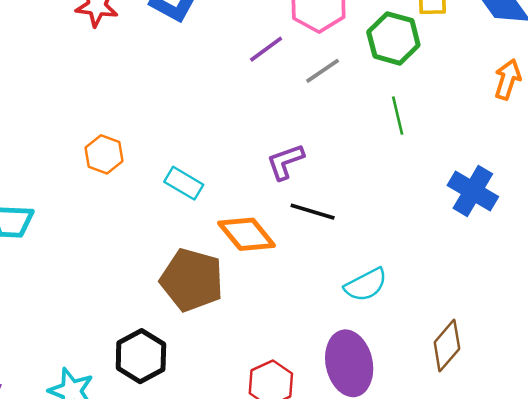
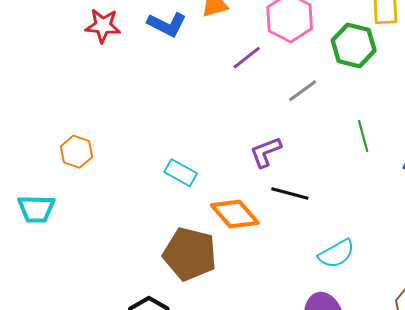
gray line: (323, 71) -> (303, 91), moved
green line: (398, 116) -> (363, 136), moved
orange hexagon: (104, 154) -> (77, 152), moved

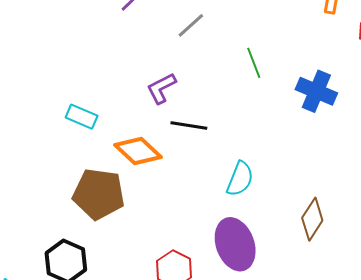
cyan semicircle: (336, 254) -> (240, 179), turned -33

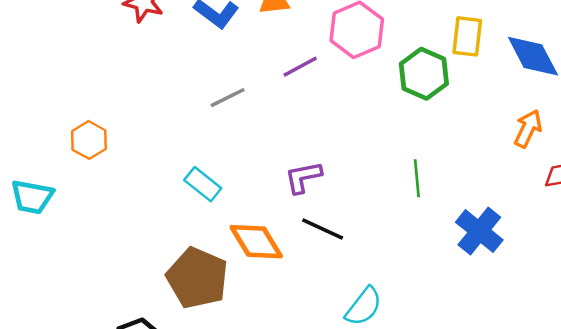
gray line: (191, 25) -> (228, 98), moved

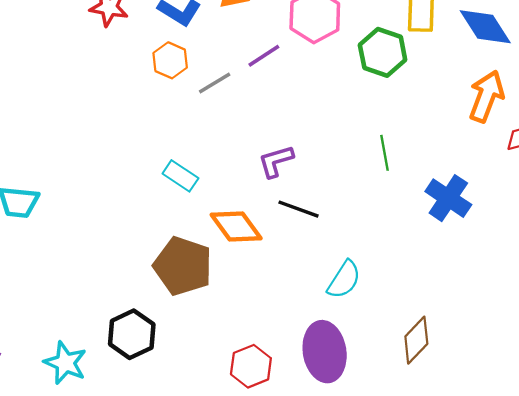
gray line: (228, 98) -> (215, 83), moved
orange arrow: (528, 129) -> (486, 96), size x1.4
orange hexagon: (89, 140) -> (170, 60), moved

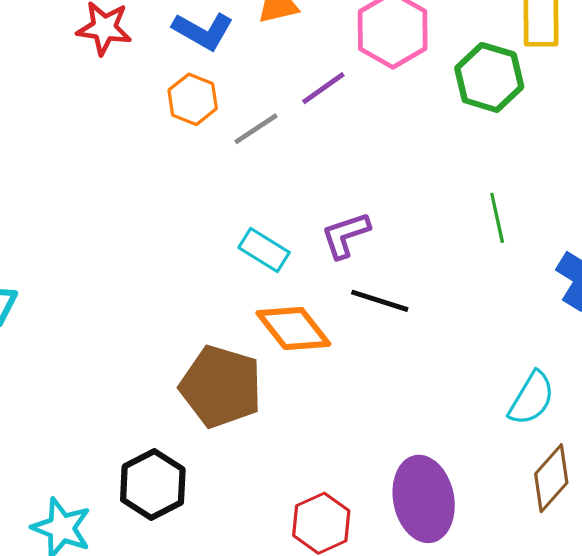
cyan rectangle: (180, 176) -> (264, 250), moved
cyan semicircle: (344, 280) -> (532, 398), moved

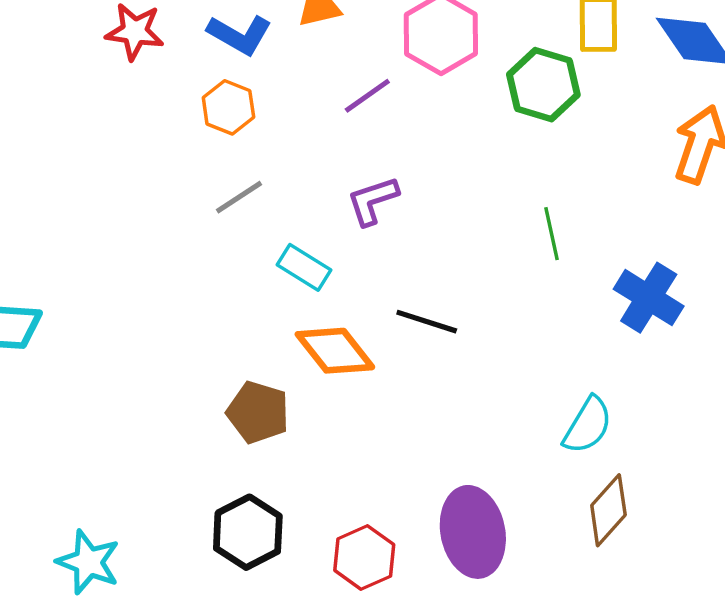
gray line: (256, 129) -> (239, 197), moved
purple L-shape: (346, 235) -> (373, 201), moved
brown pentagon: (221, 387) -> (258, 412), size x0.7
black hexagon: (153, 484) -> (248, 532), moved

